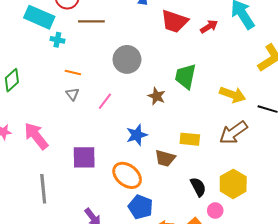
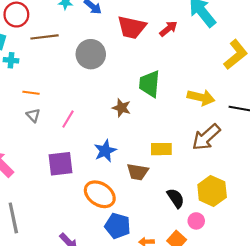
gray circle: (127, 59) -> (91, 54), moved
purple square: (84, 157) -> (60, 164), moved

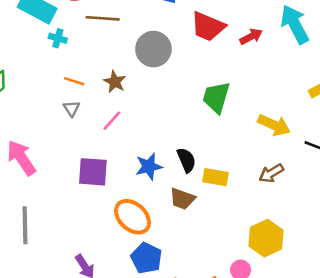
brown star: (121, 108) -> (115, 82), moved
brown arrow: (206, 137) -> (271, 173), size x0.7
black semicircle: (176, 198) -> (186, 160), moved

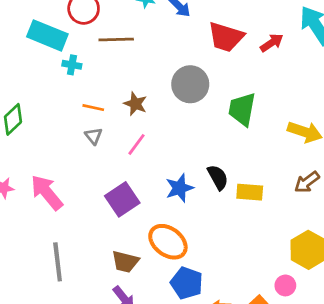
gray circle: (153, 49) -> (190, 84), moved
purple square: (93, 172) -> (122, 199), turned -32
brown trapezoid: (182, 199) -> (125, 262), moved

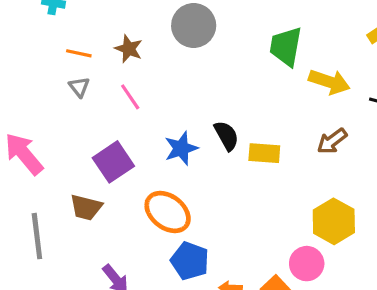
green trapezoid: (242, 109) -> (286, 47), moved
pink line: (137, 144) -> (130, 97), turned -70
brown trapezoid: (125, 262) -> (86, 207), moved
pink circle: (285, 285) -> (307, 264), size x1.4

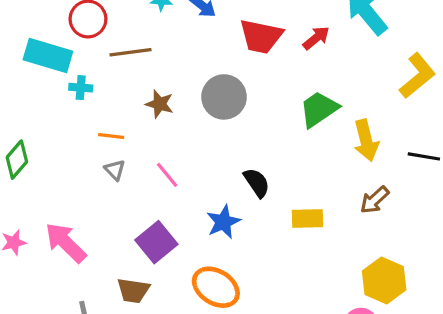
green trapezoid: (286, 47) -> (319, 109), turned 51
brown star: (129, 49) -> (160, 104), moved
yellow arrow: (329, 82) -> (366, 140), turned 63
black semicircle: (226, 136) -> (257, 183), moved

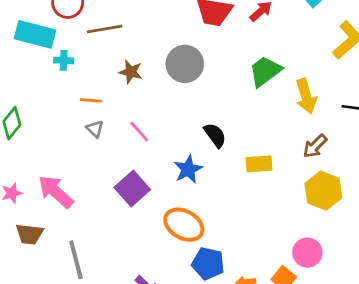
yellow hexagon: (384, 280) -> (323, 191), moved
brown trapezoid: (133, 290) -> (30, 234), moved

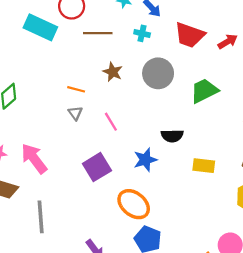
cyan cross: (64, 60) -> (142, 33), moved
green trapezoid: (265, 71) -> (204, 91), moved
black semicircle: (215, 135) -> (172, 136), turned 115

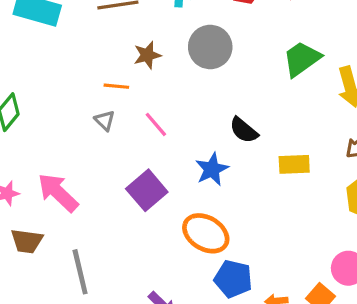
brown star: (113, 72) -> (147, 55), turned -30
orange line: (76, 89) -> (116, 86), moved
green trapezoid: (204, 91) -> (302, 59), moved
black semicircle: (172, 136) -> (244, 130), turned 50

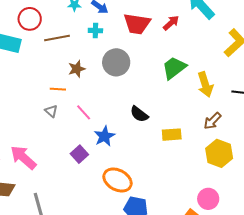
blue star: (212, 169) -> (104, 136), moved
purple square: (147, 190) -> (79, 154), size x0.7

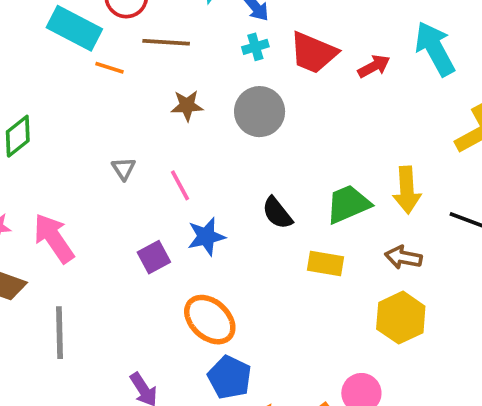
cyan cross: (95, 31) -> (255, 47), moved, turned -32
green trapezoid: (174, 68) -> (348, 204), moved
orange line: (58, 89) -> (109, 68), moved
brown arrow: (212, 121) -> (403, 257), turned 42

